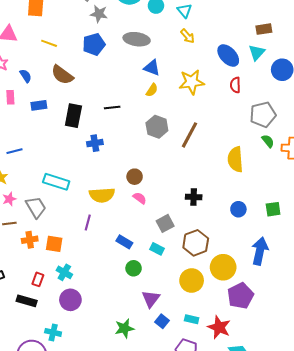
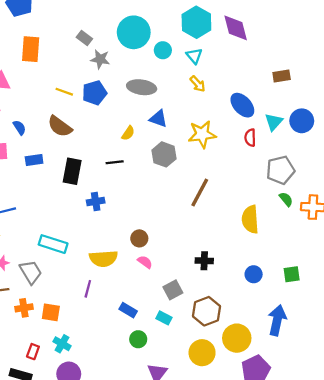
yellow line: (49, 43) -> (64, 92), moved
cyan triangle: (257, 52) -> (274, 122), moved
yellow semicircle: (152, 90) -> (128, 133), moved
gray hexagon: (157, 127) -> (164, 154), moved

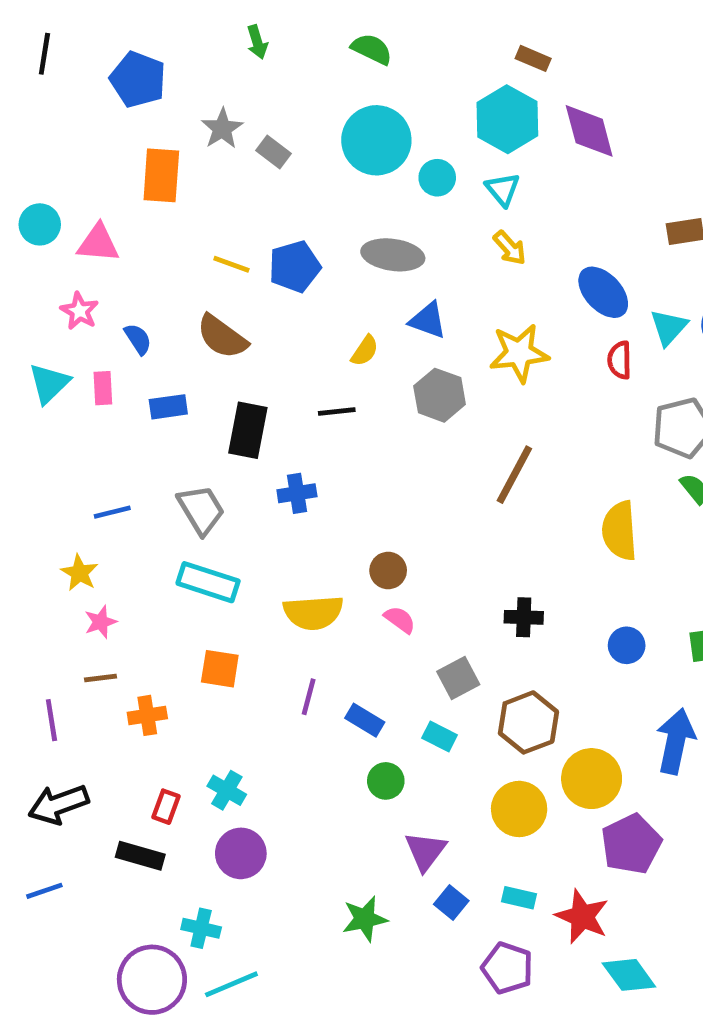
gray star: (100, 59) -> (222, 129), moved, turned 30
gray trapezoid: (31, 272) -> (201, 510), moved
purple line: (88, 289) -> (309, 697), moved
orange square: (51, 312) -> (220, 669), moved

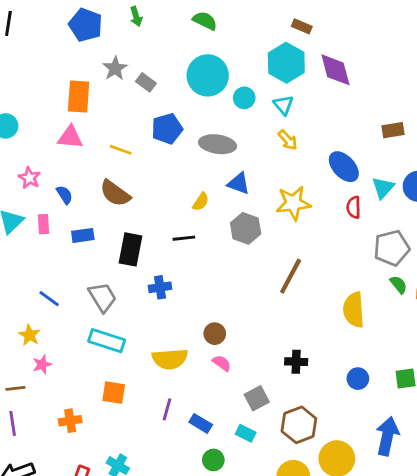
blue pentagon: (138, 79) -> (86, 25), moved
pink triangle: (98, 243) -> (70, 137), moved
blue pentagon: (295, 267) -> (167, 129), moved
blue line: (112, 512) -> (49, 299), turned 50
brown line: (101, 678) -> (15, 388), moved

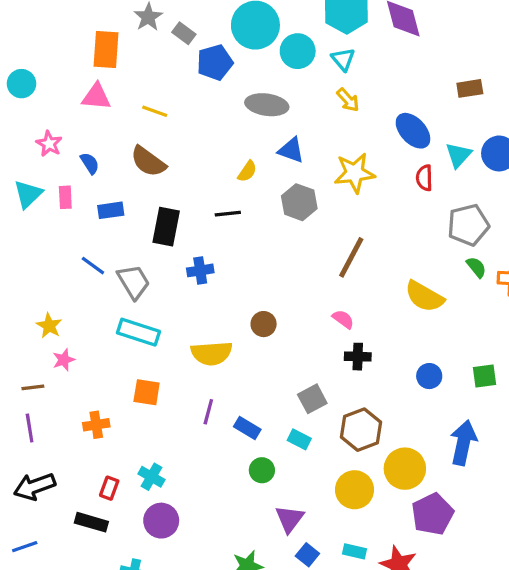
cyan circle: (244, 98) -> (298, 51), size x1.4
blue pentagon: (167, 129) -> (215, 62), moved
blue line: (49, 299) -> (93, 266), moved
yellow semicircle: (354, 310) -> (424, 296), turned -56
pink semicircle: (222, 363) -> (343, 319), moved

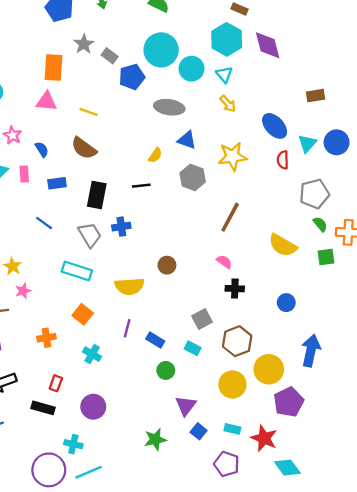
gray trapezoid: (134, 282) -> (90, 235), moved
green square: (484, 376) -> (326, 257), moved
orange square: (147, 392) -> (83, 314), turned 30
cyan cross: (151, 477) -> (92, 354), moved

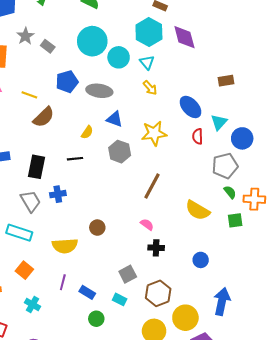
blue pentagon: (132, 77) -> (67, 82), moved
blue circle: (337, 142) -> (242, 138), moved
brown semicircle: (84, 148) -> (44, 117), moved, turned -80

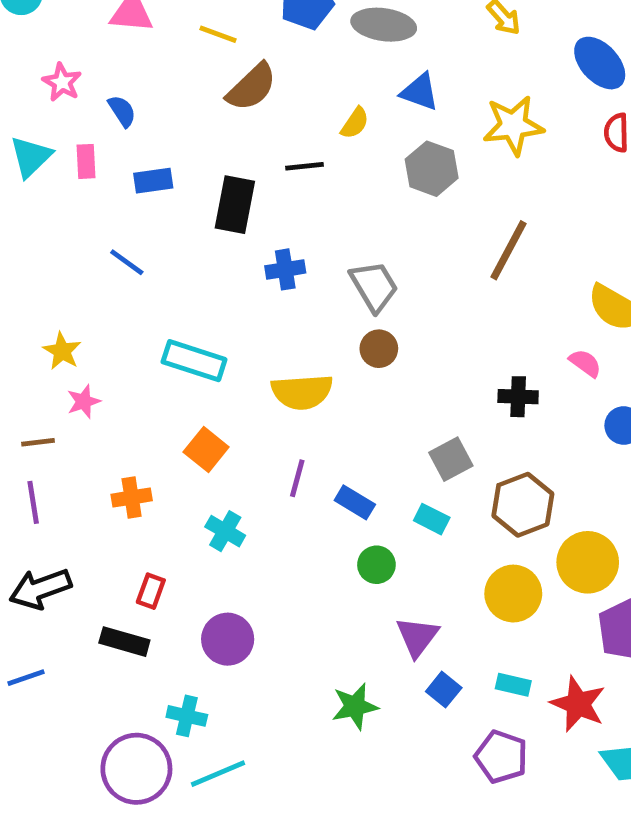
black line: (75, 159) -> (304, 166), moved
gray trapezoid: (30, 201) -> (374, 286), moved
pink semicircle: (147, 224) -> (585, 363), moved

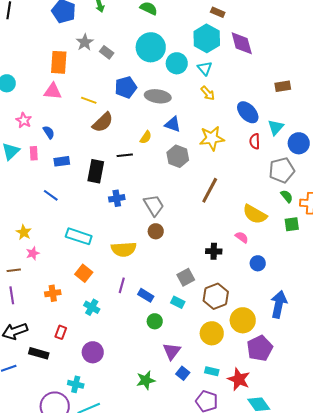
black rectangle: (124, 642) -> (39, 353), moved

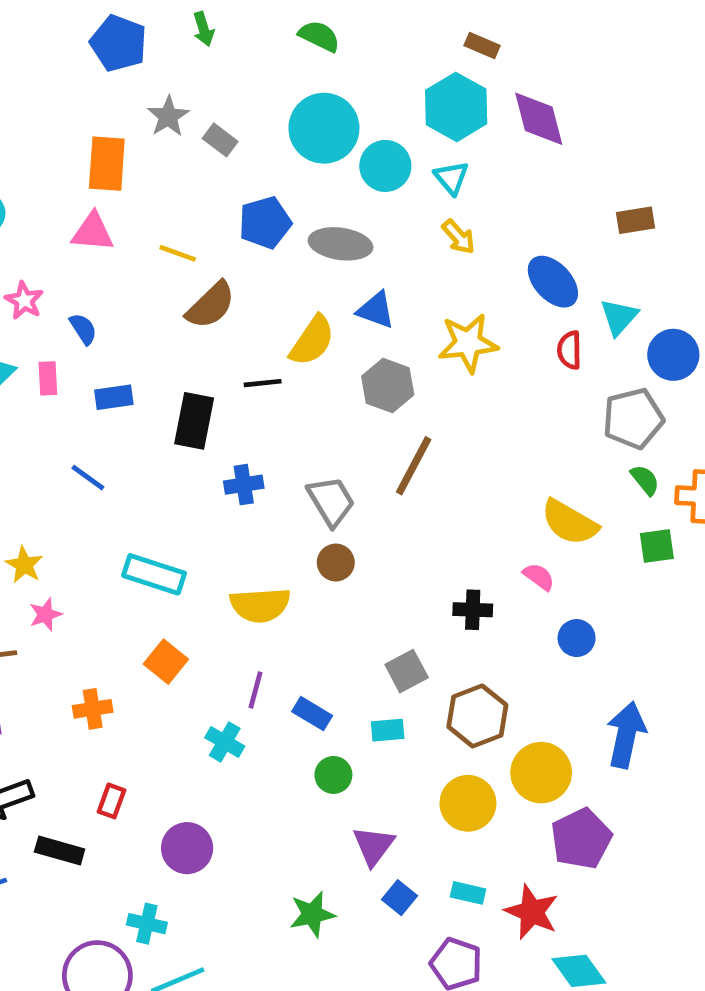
yellow semicircle: (146, 137) -> (312, 341), size x1.6
brown line: (210, 190) -> (414, 466), moved
cyan rectangle: (178, 302) -> (388, 730), turned -32
cyan cross: (92, 307) -> (225, 742), moved

